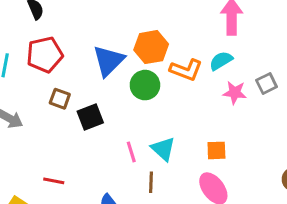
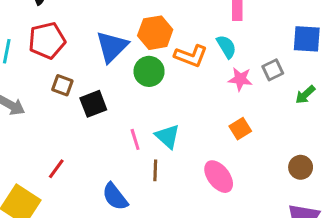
cyan semicircle: (221, 61) -> (226, 47), turned 90
orange square: (216, 150) -> (240, 129), moved, turned -30
red line: (54, 181) -> (56, 169), turned -65

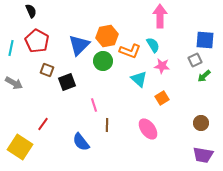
red pentagon: (47, 40) -> (37, 41), turned -30
gray square: (273, 70) -> (195, 60), moved
cyan triangle: (168, 136) -> (139, 79), moved

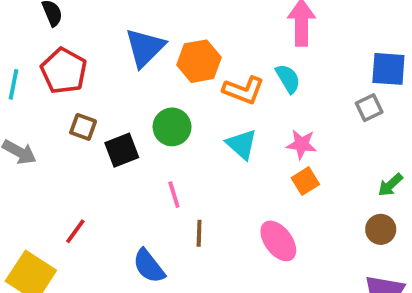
blue triangle: (79, 45) -> (145, 48), moved
green circle: (103, 61) -> (172, 127), moved
pink star: (162, 66) -> (301, 144), moved
green arrow: (204, 76) -> (390, 185), moved
cyan triangle: (139, 79) -> (242, 144), moved

